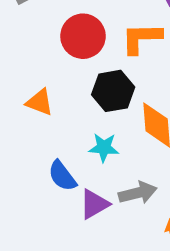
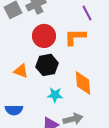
black hexagon: (113, 91) -> (47, 65), moved
blue semicircle: (62, 176) -> (14, 110), moved, turned -54

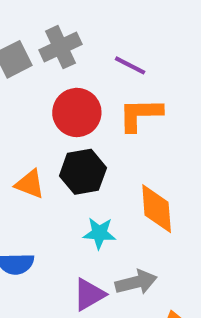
purple line: (87, 13) -> (130, 65), moved, turned -35

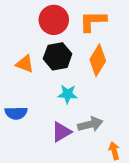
orange diamond: (157, 209) -> (98, 60), moved, turned 36

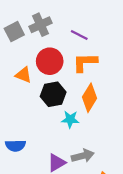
orange triangle: (25, 64) -> (23, 75), moved
cyan star: (68, 94) -> (70, 119), moved

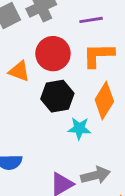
purple line: (79, 35) -> (91, 20), turned -36

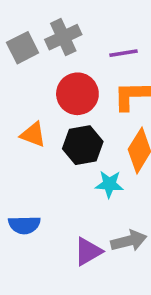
orange triangle: (19, 71) -> (33, 135), moved

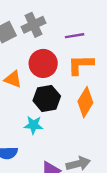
orange triangle: (33, 135) -> (13, 79), moved
cyan star: (109, 184) -> (33, 125), moved

